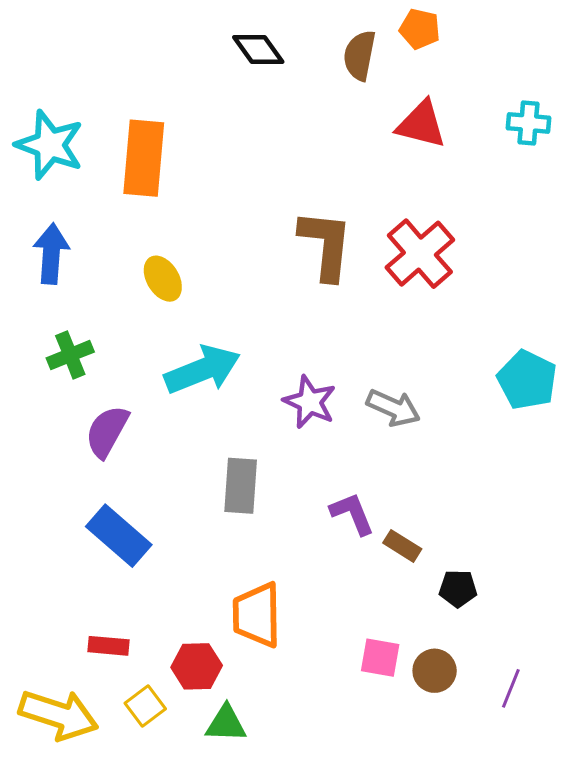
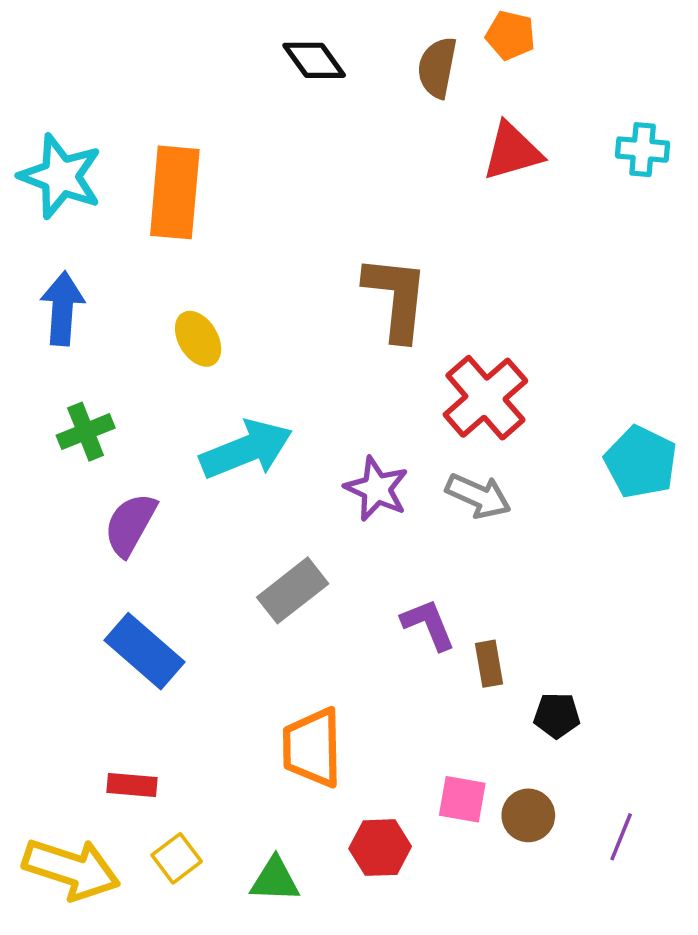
red triangle: (421, 124) -> (512, 151), turned -30
red cross: (420, 254) -> (485, 398), moved
gray rectangle: (241, 486) -> (293, 590), turned 48
brown rectangle: (402, 546) -> (489, 664), turned 48
red hexagon: (197, 666) -> (380, 848), moved

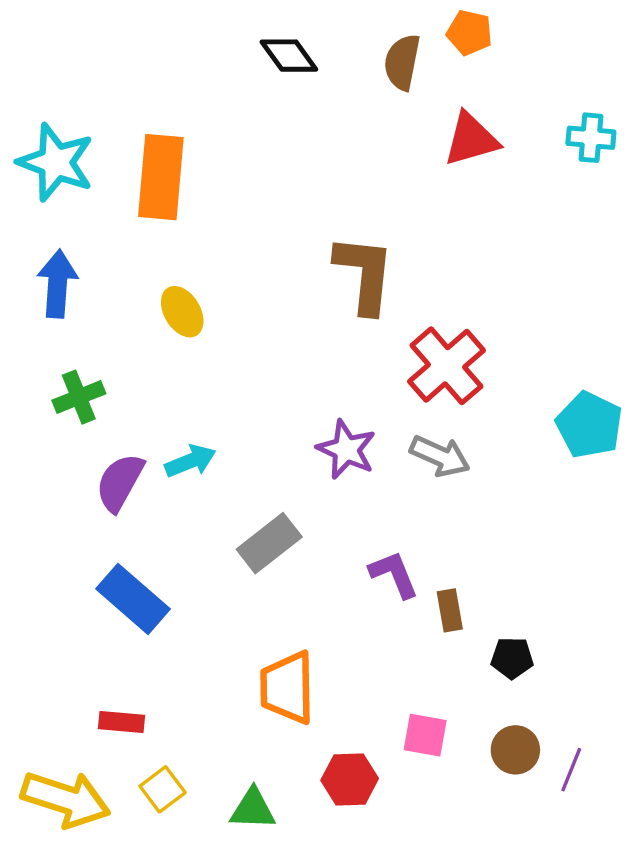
cyan arrow: (246, 449) -> (190, 461), moved, size x0.6
brown circle: (528, 815) -> (515, 750), moved

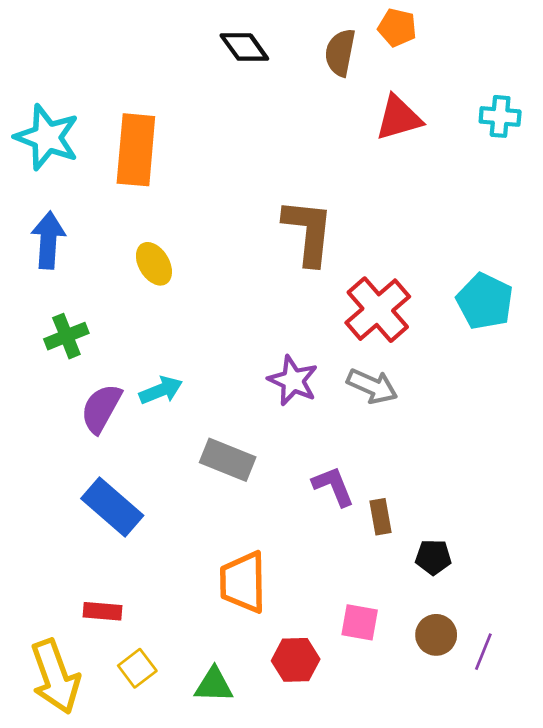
cyan pentagon: (589, 425) -> (485, 301), moved
gray rectangle: (269, 543) -> (228, 460), turned 60
yellow arrow: (66, 799) -> (55, 677), turned 52

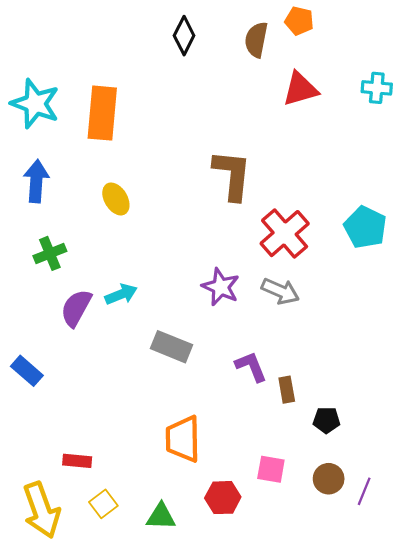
black diamond: (244, 47) -> (184, 36), turned 63
blue rectangle: (112, 507) -> (27, 371), moved, size x0.7

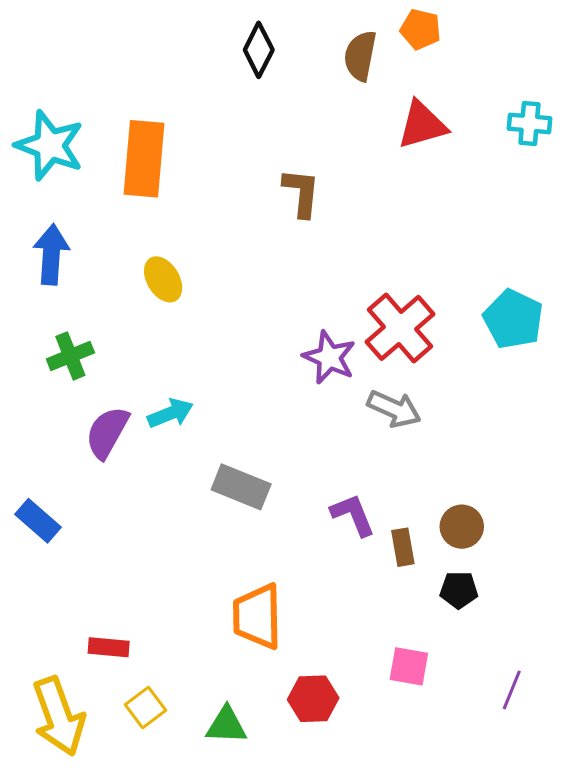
brown L-shape: (232, 175) -> (301, 193), moved, size x0.7
purple star: (221, 287) -> (329, 357), moved
pink square: (271, 469) -> (409, 666), moved
brown circle: (329, 479) -> (462, 527), moved

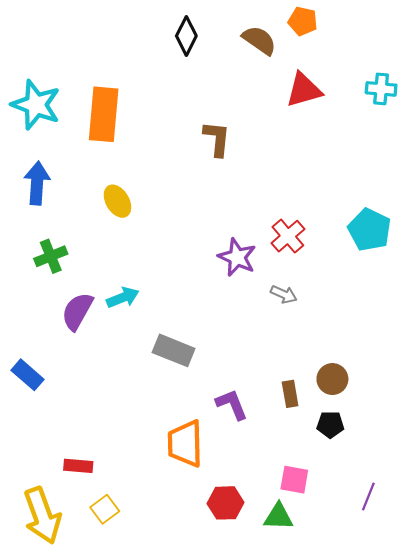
brown semicircle: (360, 56) -> (259, 40), turned 114
red cross: (400, 328) -> (288, 236), size x0.7
gray arrow: (394, 409) -> (284, 294), size x0.7
purple L-shape: (353, 515) -> (232, 404), moved
green triangle: (226, 725) -> (278, 517), moved

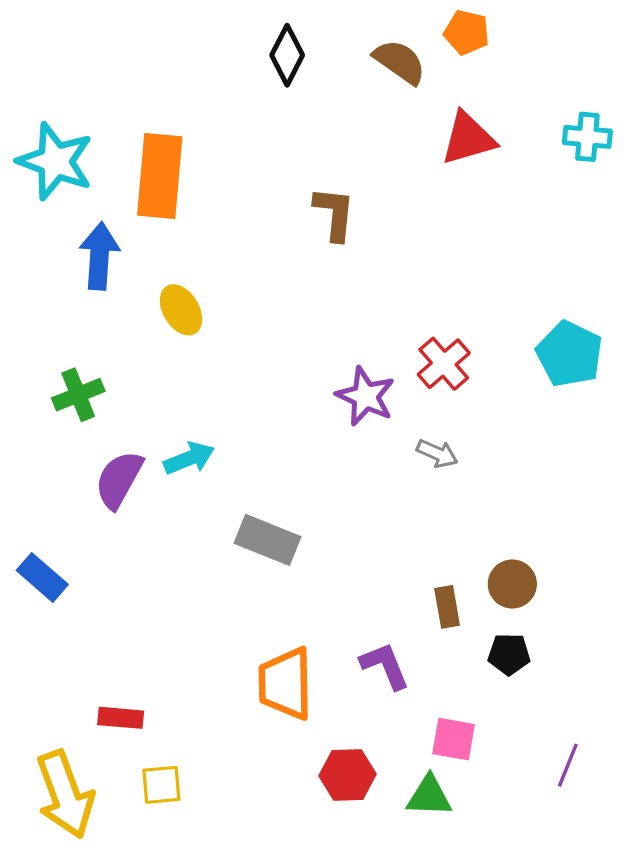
blue arrow: (37, 183) -> (99, 256), moved
purple L-shape: (232, 404) -> (385, 666), moved
yellow square: (105, 509) -> (161, 785), turned 32

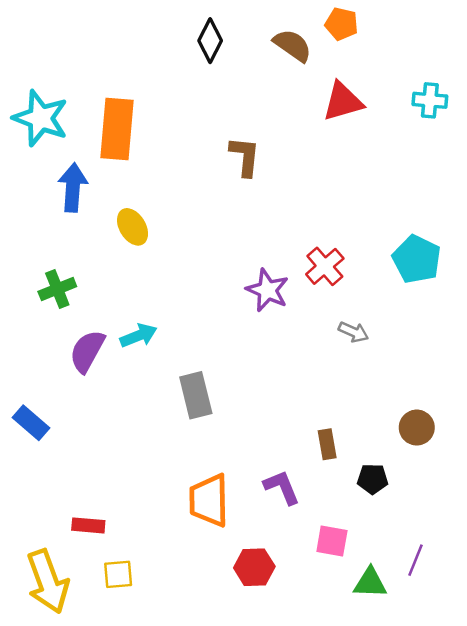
gray arrow: (437, 453) -> (353, 332), moved
gray rectangle: (267, 540) -> (196, 395), turned 54
brown circle: (512, 584) -> (417, 428), moved
green triangle: (429, 796) -> (370, 583), moved

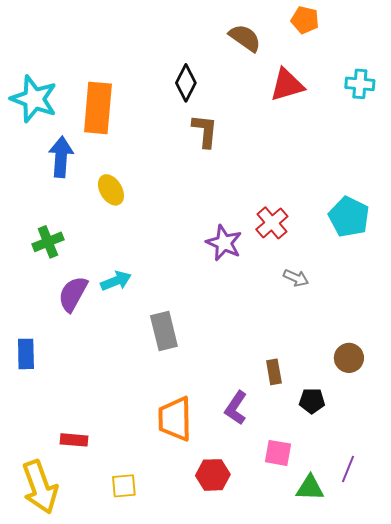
orange pentagon: (342, 24) -> (305, 20), moved
black diamond: (210, 41) -> (186, 83), moved
blue rectangle: (31, 423) -> (26, 354), turned 48
purple L-shape: (282, 487) -> (236, 408), turned -124
yellow square: (118, 574) -> (124, 486), moved

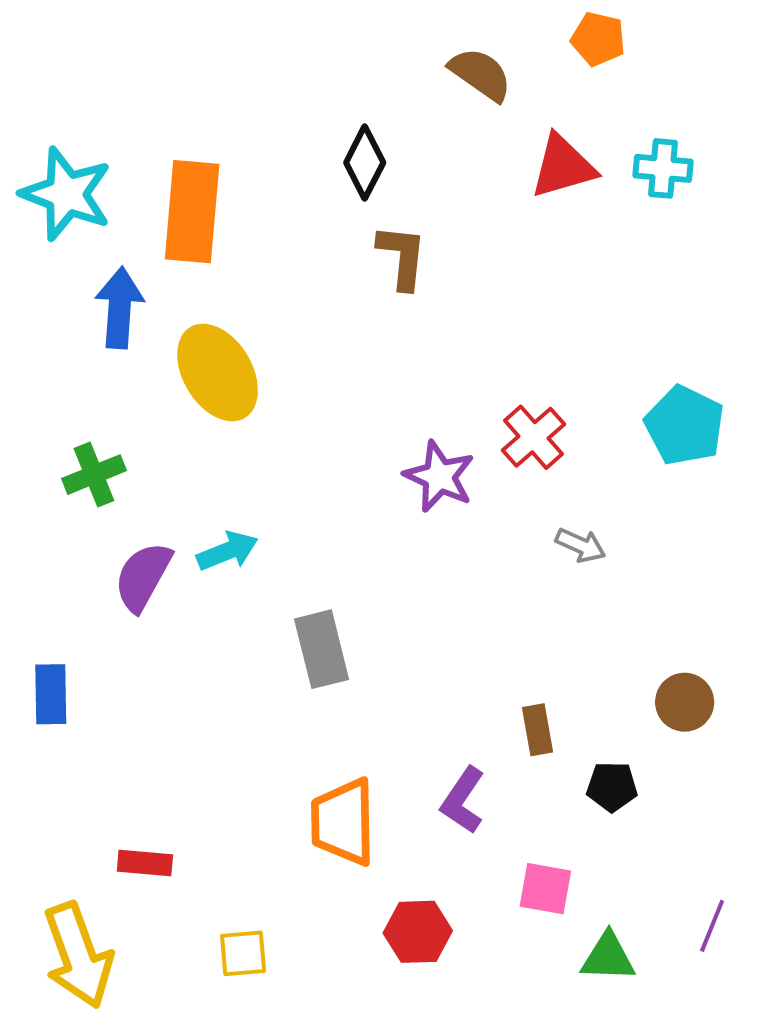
cyan cross: (360, 84) -> (663, 168), moved
yellow ellipse: (111, 190) -> (218, 373), size x1.6
purple line: (348, 469) -> (712, 926), moved

